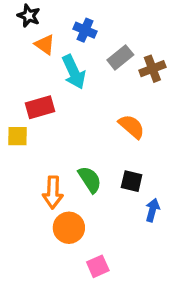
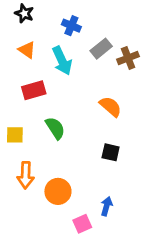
orange triangle: (45, 45) -> (27, 50), moved
yellow square: (18, 136) -> (15, 135), moved
green semicircle: (90, 180) -> (55, 128), moved
orange arrow: (53, 192) -> (26, 175), moved
blue arrow: (152, 210) -> (106, 206), moved

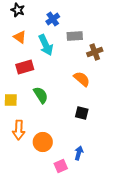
blue cross: (71, 26) -> (53, 19), turned 32
gray rectangle: (101, 49) -> (75, 36), turned 35
brown cross: (128, 58) -> (95, 52), moved

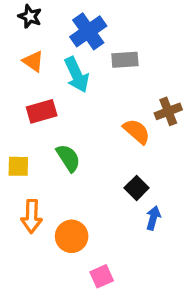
blue cross: (53, 19) -> (88, 31), size x1.5
brown cross: (95, 52) -> (168, 111), moved
black square: (82, 113) -> (137, 188), turned 32
blue arrow: (79, 153) -> (153, 218), moved

